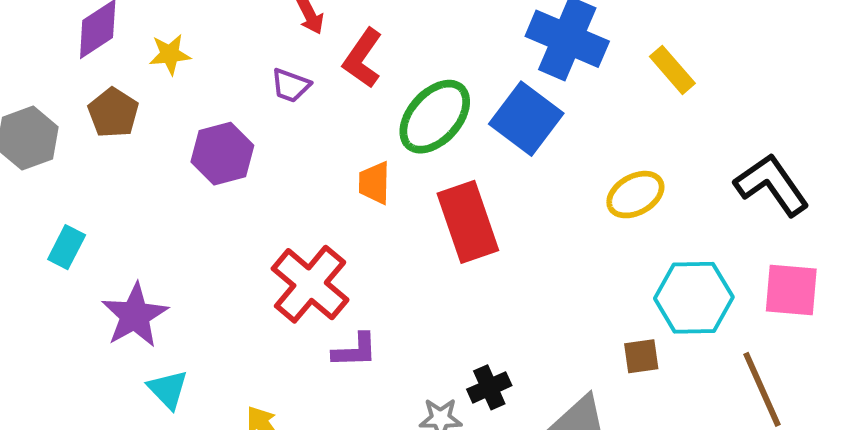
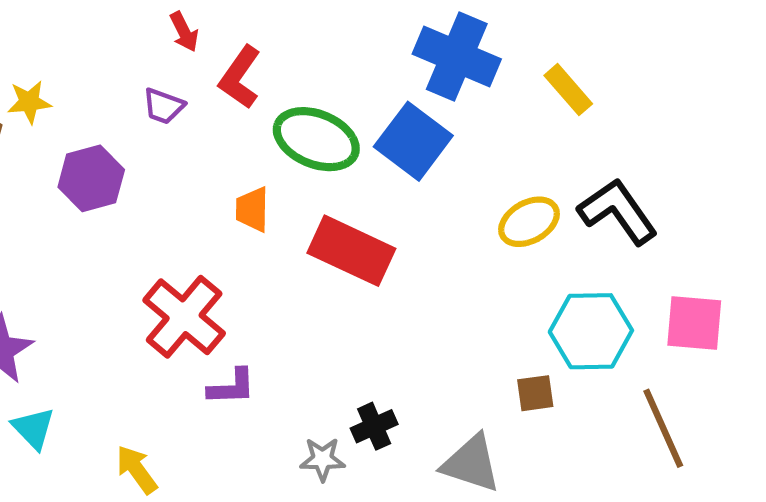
yellow star: (170, 54) -> (29, 102), moved
green ellipse: (435, 117) -> (316, 139), turned 70
black L-shape: (772, 185) -> (618, 211), moved
red rectangle: (468, 222) -> (351, 251), turned -46

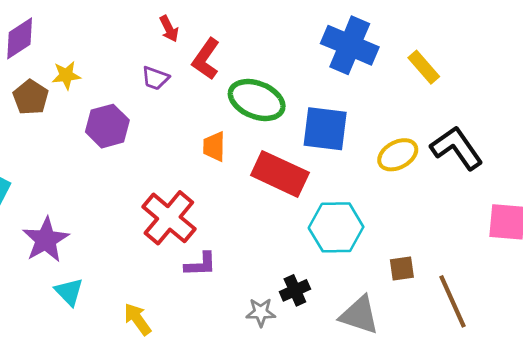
blue square: (413, 141) -> (325, 129), moved, turned -30
cyan hexagon: (591, 331) -> (336, 227), moved
brown line: (663, 428) -> (453, 301), moved

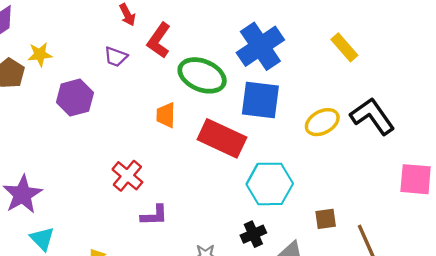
blue cross: (350, 45) -> (260, 46), moved, turned 33
red cross: (169, 218) -> (127, 176), size x0.7
black cross: (295, 290) -> (253, 234), moved

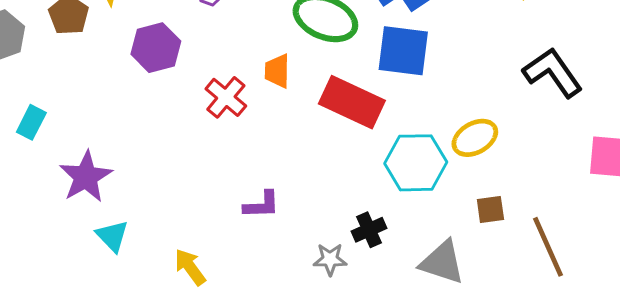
yellow ellipse: (322, 122) -> (475, 138), moved
red cross: (127, 176) -> (226, 97), moved
black cross: (253, 234) -> (369, 230), moved

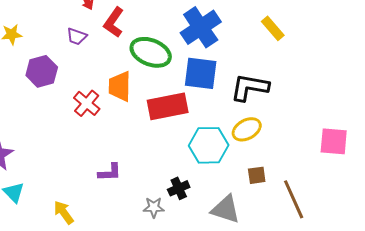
orange trapezoid: (277, 71) -> (120, 86), size x1.4
black L-shape: (553, 73) -> (250, 87), moved, turned -45
red rectangle: (352, 102) -> (168, 106), turned -36

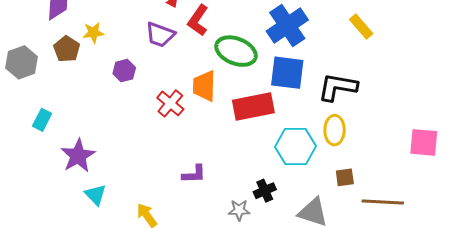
purple trapezoid: (77, 36) -> (160, 35), size x1.4
purple hexagon: (42, 71) -> (124, 71), size x0.7
yellow ellipse: (247, 129) -> (335, 130), turned -60
brown line: (294, 199) -> (383, 202), turned -63

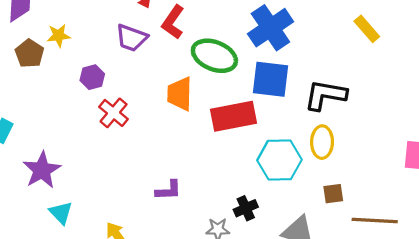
yellow rectangle: (361, 26) -> (367, 29), moved
red cross: (170, 103) -> (114, 113), moved

